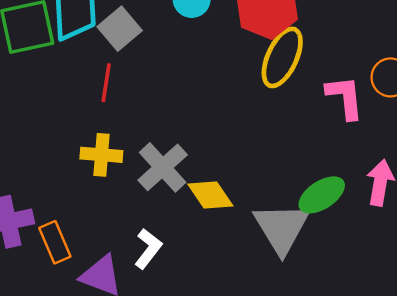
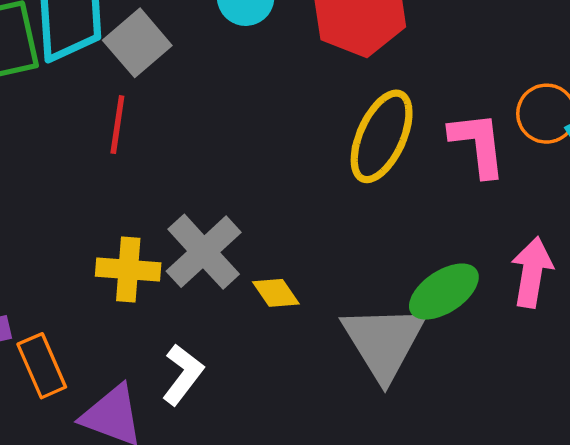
yellow ellipse: (282, 57) -> (382, 136), moved
yellow cross: (101, 155) -> (128, 270), moved
yellow diamond: (210, 195) -> (276, 293), size x0.7

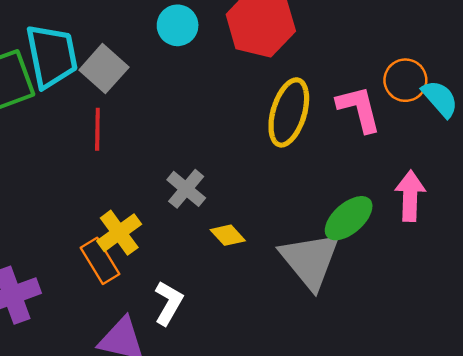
gray cross: (204, 252) -> (186, 189), moved, size x0.7
yellow cross: (128, 270) -> (119, 233), turned -33
orange rectangle: (42, 366) -> (100, 261), moved

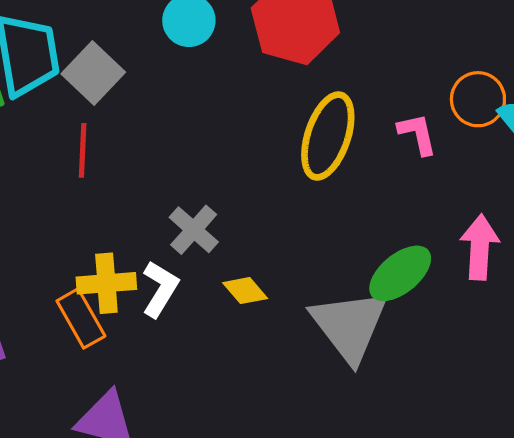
pink L-shape: (359, 109) -> (417, 134), size x0.7
yellow cross: (119, 233) -> (106, 283), turned 30
white L-shape: (169, 303) -> (160, 289), moved

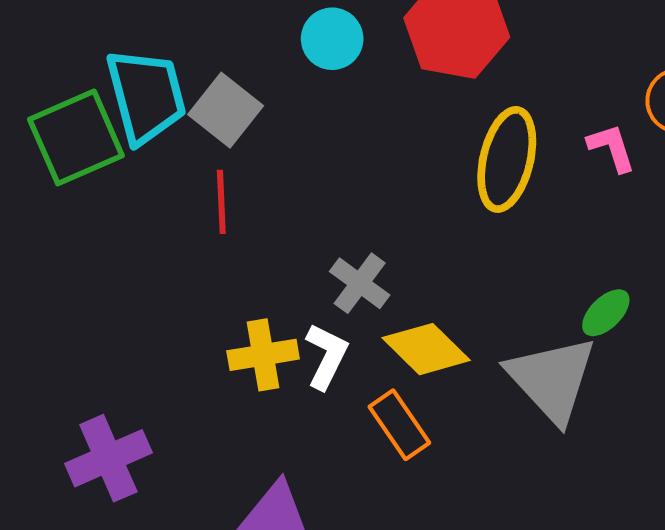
green ellipse: (400, 273) -> (606, 313), size x0.7
yellow diamond: (245, 291) -> (426, 349), size x1.6
orange rectangle: (81, 318) -> (399, 425), moved

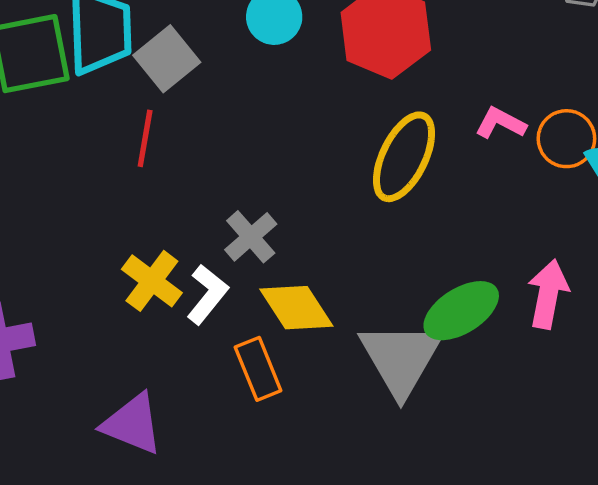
pink L-shape: (612, 148) -> (501, 123), moved, turned -57
green ellipse: (606, 313) -> (461, 311), size x1.6
yellow cross: (263, 355) -> (152, 281), turned 34

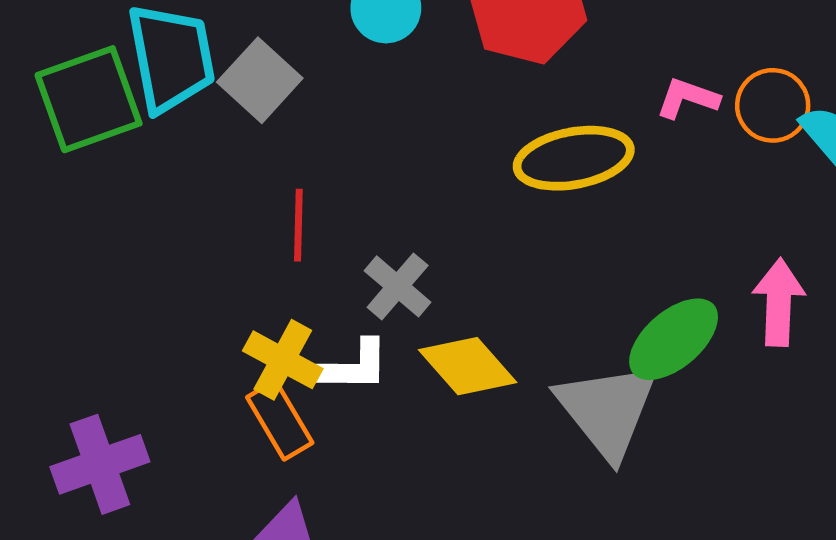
red line: (145, 138) -> (298, 225), moved
yellow ellipse: (404, 157) -> (574, 158), turned 62
white L-shape: (207, 294) -> (354, 366), turned 60
orange rectangle: (258, 369) -> (280, 420), moved

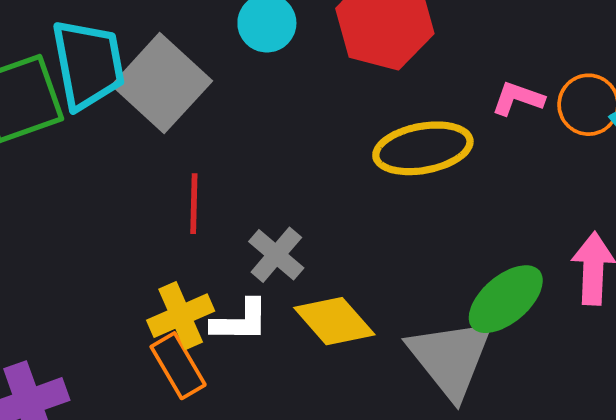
gray square: (260, 80) -> (162, 83), size x1.4
yellow cross: (283, 360) -> (181, 316), turned 38

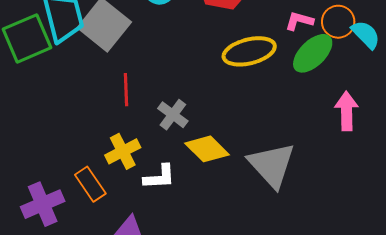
green ellipse: (506, 299) -> (313, 53), moved
white L-shape: (240, 321) -> (159, 177), moved
orange rectangle: (178, 366) -> (90, 184), moved

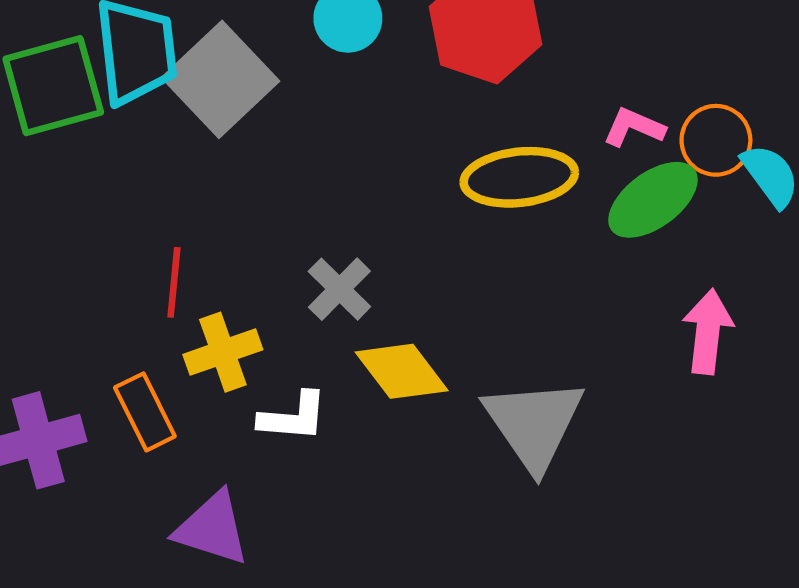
red line: (126, 90) -> (174, 282), moved

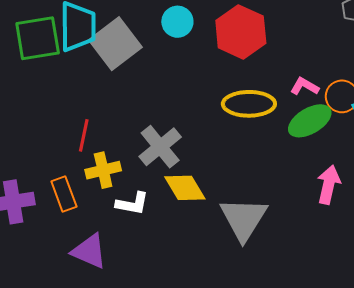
gray cross: (339, 289) -> (160, 147), size x1.4

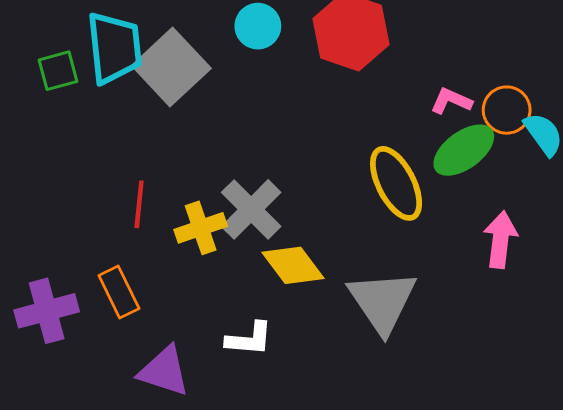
green square: (38, 38) -> (58, 71), size x0.6
yellow ellipse: (249, 104) -> (396, 183), moved, turned 69
yellow cross: (103, 170) -> (201, 228), moved
white L-shape: (132, 204) -> (249, 339), moved

